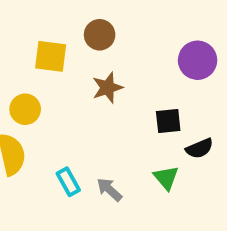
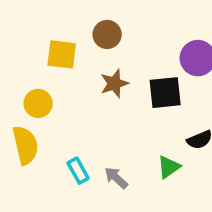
black square: (168, 121) -> (165, 93), moved, size x1.4
green triangle: (166, 178) -> (169, 167), turned 35

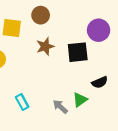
gray arrow: (116, 178) -> (60, 107), moved

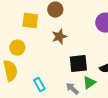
black square: (78, 52) -> (78, 64), moved

